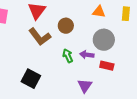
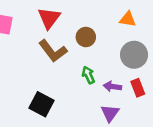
purple arrow: (87, 55) -> (112, 86), moved
red rectangle: (107, 66) -> (138, 88), turned 56

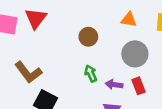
red triangle: (49, 18) -> (36, 18), moved
brown L-shape: (53, 51) -> (28, 72), moved

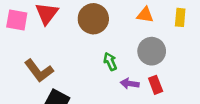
brown circle: (88, 37) -> (93, 19), moved, size x1.5
green arrow: (91, 74) -> (110, 62), moved

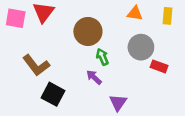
brown circle: (93, 19) -> (88, 31), moved
purple arrow: (130, 84) -> (94, 77), moved, turned 35
red rectangle: (156, 85) -> (159, 66), moved, turned -49

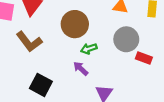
green arrow: (102, 57) -> (89, 49), turned -84
brown L-shape: (36, 65) -> (29, 42), moved

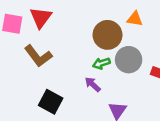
brown circle: (75, 24) -> (108, 35), moved
gray circle: (126, 39) -> (129, 60), moved

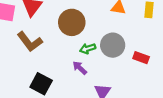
brown circle: (108, 35) -> (72, 22), moved

